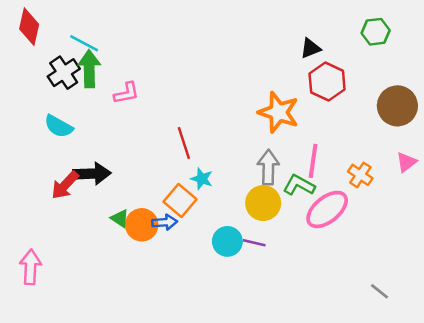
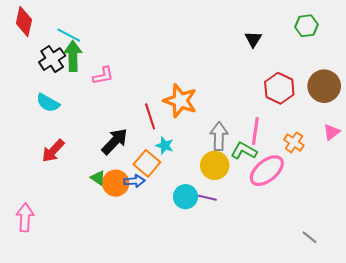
black triangle: (310, 48) -> (253, 39), turned -36
red hexagon: (327, 82) -> (279, 88), moved
orange star: (278, 112) -> (180, 101), moved
black arrow: (92, 174) -> (115, 141), moved, turned -44

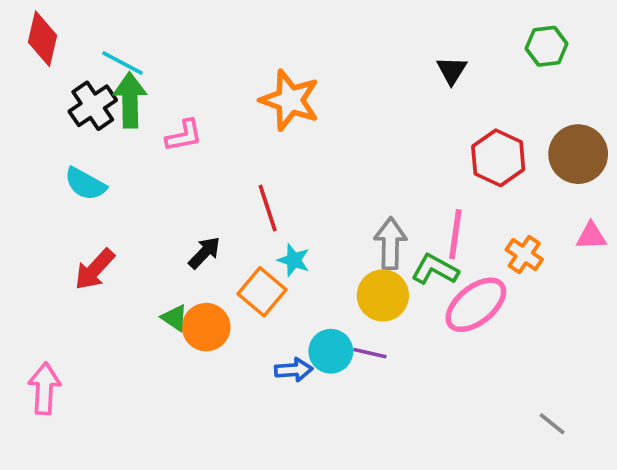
orange star: (180, 101) -> (290, 100), moved
pink triangle: (331, 132) -> (591, 236), turned 36
black arrow: (115, 141) -> (204, 253), size x0.7
blue arrow: (134, 181) -> (294, 370), moved

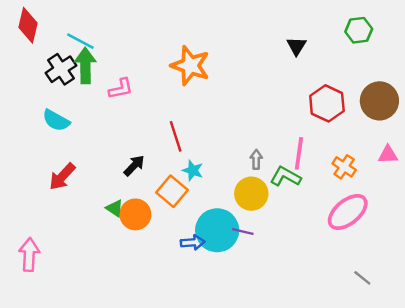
gray arrow: (390, 243) -> (256, 159), size x0.6
pink ellipse: (476, 305) -> (348, 212), moved
cyan circle: (331, 351) -> (217, 230), size x1.5

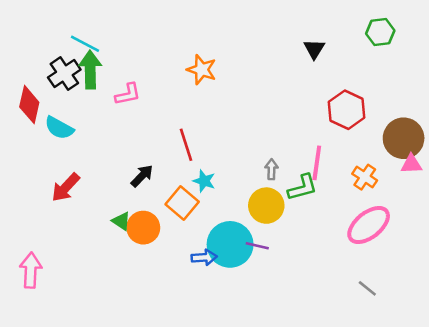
red diamond: (28, 25) -> (29, 105), moved
orange star: (190, 66) -> (202, 70), size x0.7
brown circle: (379, 101) -> (404, 138), moved
green L-shape: (285, 177) -> (303, 187), turned 136
gray line: (362, 278) -> (367, 288), moved

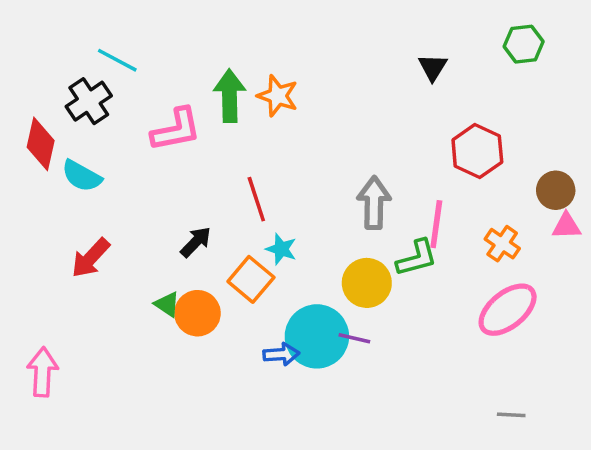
green arrow: (90, 70) -> (230, 96), moved
pink L-shape: (128, 94) -> (176, 130), size x1.4
brown circle: (404, 138) -> (556, 190), size x0.7
gray arrow: (271, 169) -> (374, 203), moved, size x1.8
gray line: (367, 288) -> (511, 415), moved, turned -36

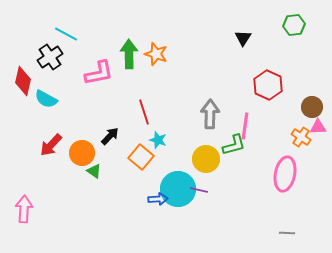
orange cross: (502, 244) -> (301, 137), moved
pink ellipse: (508, 310) -> (285, 174), turned -40
orange circle: (197, 313) -> (82, 153), moved

